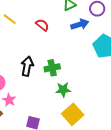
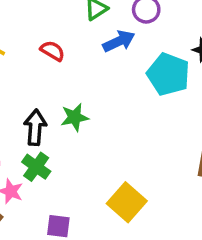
green cross: (52, 68) -> (36, 167), moved, turned -35
green star: (63, 90) -> (75, 117), moved

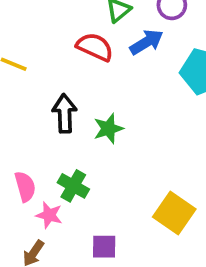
red semicircle: (53, 51) -> (95, 47), moved, size x1.4
black arrow: (35, 127) -> (65, 113), moved

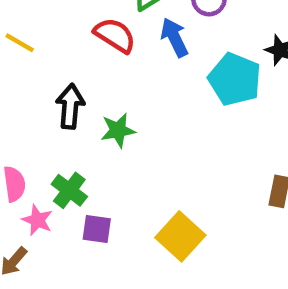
blue arrow: (146, 42) -> (174, 37), turned -92
purple square: (104, 247) -> (97, 229), moved

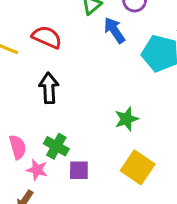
red semicircle: (115, 35) -> (47, 37), moved
green star: (118, 130) -> (126, 119), moved

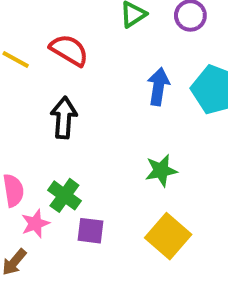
blue arrow: (114, 30) -> (158, 87), moved, turned 36
pink star: (37, 170) -> (35, 224), turned 30

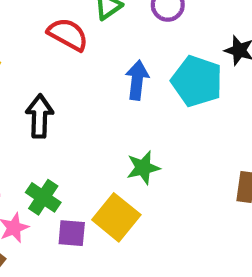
red semicircle: (69, 50) -> (68, 34), moved
yellow square: (168, 236) -> (116, 217), moved

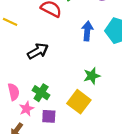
black arrow: (40, 116) -> (38, 51), turned 60
purple square: (72, 233) -> (49, 116), moved

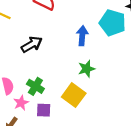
blue arrow: (87, 31) -> (82, 36), moved

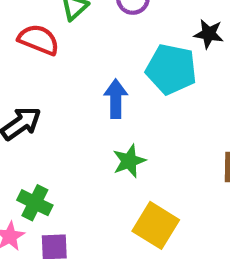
yellow square: (74, 95) -> (156, 225), moved

